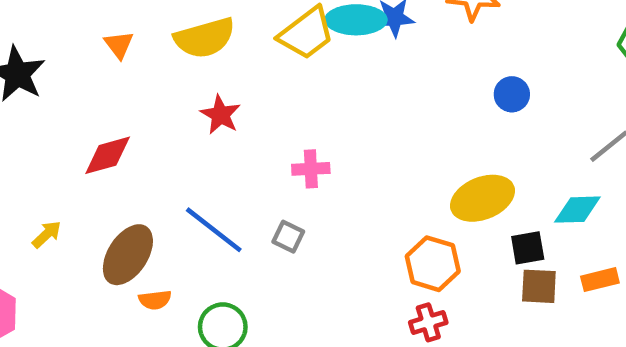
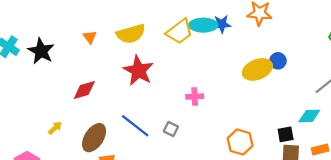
red star: (220, 115) -> (138, 71), size x1.6
pink cross: (311, 169) -> (195, 97), moved
yellow ellipse: (482, 198) -> (257, 69), moved

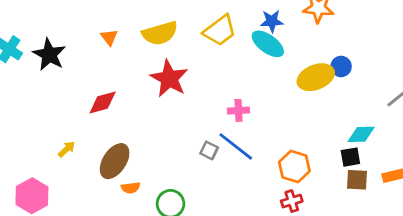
cyan ellipse: (203, 25) -> (268, 44), moved, turned 36
cyan diamond: (309, 116) -> (361, 134), moved
blue line: (135, 126) -> (236, 146), moved

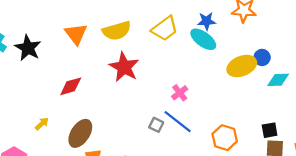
orange triangle: (109, 37) -> (76, 34), size x1.6
pink cross: (238, 110) -> (180, 93), turned -35
cyan diamond: (361, 134) -> (278, 80), moved

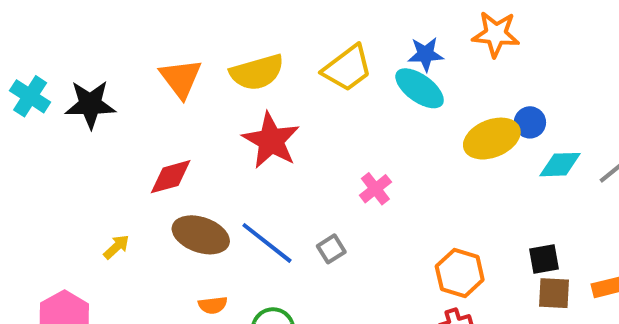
black star: (28, 48) -> (90, 104), turned -30
blue line: (178, 122) -> (267, 243), moved
gray square: (156, 125) -> (331, 249), turned 32
brown ellipse: (80, 133) -> (201, 235), moved, turned 76

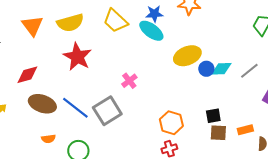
yellow trapezoid: (347, 68) -> (115, 21), turned 80
blue circle: (530, 122) -> (206, 69), moved
gray square: (331, 249) -> (107, 111), size x2.0

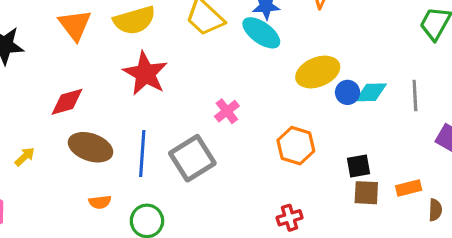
gray line: (249, 71) -> (415, 96), turned -54
blue line: (75, 108) -> (142, 153), turned 56
orange hexagon: (171, 123) -> (296, 146), moved

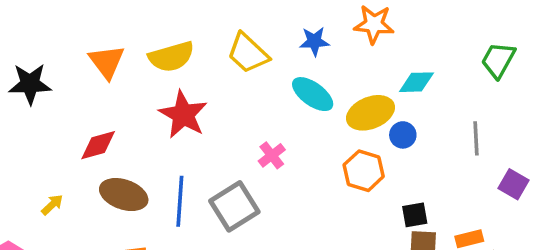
cyan ellipse: (261, 33) -> (313, 94), moved
cyan diamond: (371, 92) -> (416, 82), moved
orange hexagon: (296, 146) -> (364, 171), moved

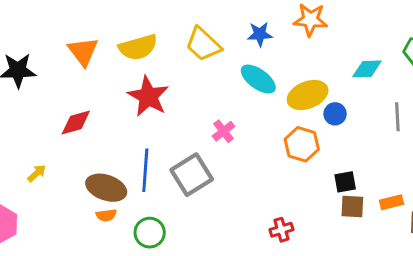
cyan diamond: (416, 82) -> (367, 69), moved
brown ellipse: (124, 195) -> (106, 188), moved

